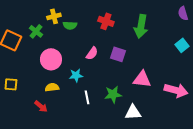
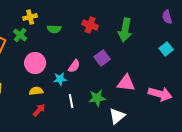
yellow cross: (54, 16) -> (30, 17), moved
pink semicircle: (92, 53) -> (74, 66), moved
purple square: (118, 54) -> (102, 58), turned 35
red arrow: (41, 106) -> (39, 110), moved, turned -88
white triangle: (133, 112) -> (117, 116), turned -36

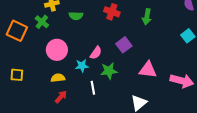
green arrow: (125, 30) -> (147, 17), size x0.7
green star: (97, 98) -> (109, 71), moved

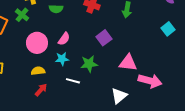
pink semicircle: (96, 53) -> (64, 39), moved
pink arrow: (182, 81) -> (150, 81), moved
white line: (93, 88) -> (73, 81), turned -64

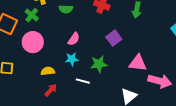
pink circle: (37, 43) -> (33, 42), moved

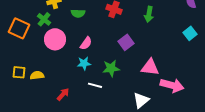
pink circle: (33, 42) -> (55, 39), moved
yellow semicircle: (48, 71) -> (37, 75), moved

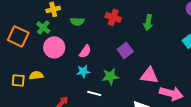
yellow semicircle: (37, 75) -> (36, 75), moved

